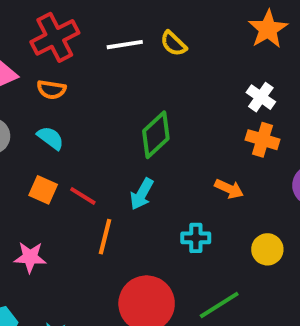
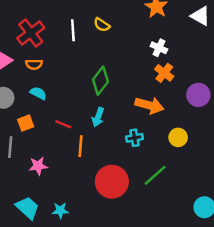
white line: (125, 45) -> (73, 30), turned -75
orange cross: (263, 140) -> (164, 73), turned 30
orange arrow: (229, 189) -> (149, 105), size x1.6
orange square: (43, 190) -> (26, 123), moved, turned -35

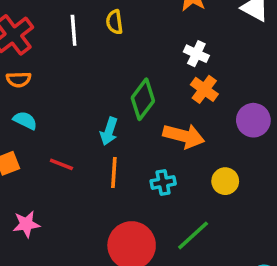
yellow semicircle: (102, 25) -> (114, 22), turned 49
green diamond: (100, 81) -> (143, 99), moved
cyan arrow: (98, 117) -> (109, 131), moved
orange line: (80, 146) -> (114, 172), moved

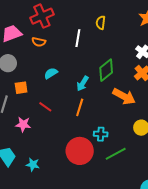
white line: (74, 30) -> (78, 38), moved
cyan semicircle: (25, 120) -> (51, 73), moved, turned -72
red line: (61, 164) -> (45, 107), moved
cyan cross: (163, 182) -> (101, 134), moved

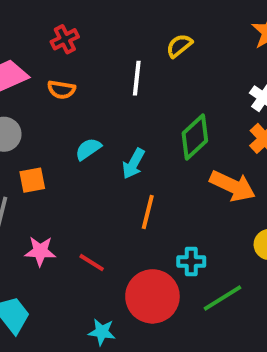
red cross: (42, 16) -> (65, 39), size x0.6
yellow semicircle: (101, 23) -> (179, 46), turned 48
cyan arrow: (83, 84) -> (133, 164), moved
red line: (45, 107) -> (92, 263), moved
cyan star: (33, 165) -> (102, 332), moved

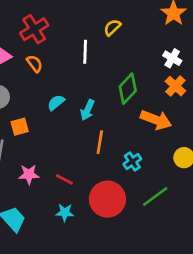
red cross: (65, 39) -> (34, 29), size x1.5
orange semicircle: (61, 90) -> (35, 64), turned -132
cyan cross: (191, 262) -> (132, 162), moved, turned -30
cyan star: (102, 332) -> (65, 212), moved

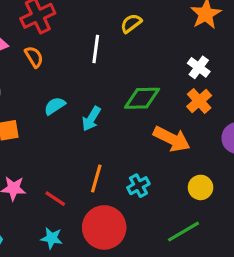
green diamond: (128, 89) -> (142, 98), turned 40
orange line: (100, 142) -> (96, 179), moved
green line: (155, 197) -> (184, 232), moved

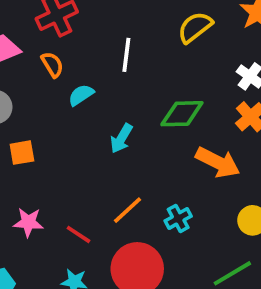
yellow semicircle: (131, 23) -> (195, 27), moved, size x1.4
cyan semicircle: (55, 106) -> (81, 95), moved
orange line: (96, 179) -> (128, 210), turned 32

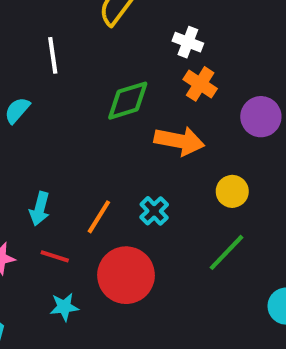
cyan arrow: (121, 138) -> (40, 209), moved

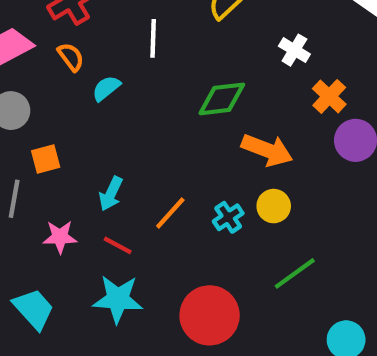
orange cross: (200, 84) -> (329, 96), moved
yellow circle: (232, 191) -> (274, 206), moved
red circle: (126, 275) -> (210, 315), moved
cyan star: (64, 307) -> (118, 299), size x1.6

